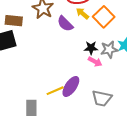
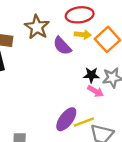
yellow arrow: (82, 13) -> (83, 35), turned 144
yellow line: (55, 91) -> (84, 122), moved

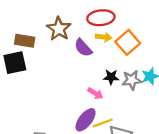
pink arrow: (96, 91) -> (95, 93), moved

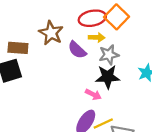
orange square: (128, 42) -> (116, 17), moved
black star: (111, 77) -> (108, 77), size x1.5
gray star: (132, 80) -> (109, 55), moved

